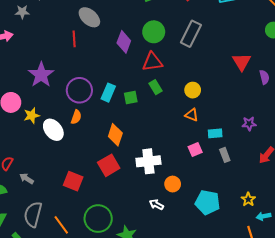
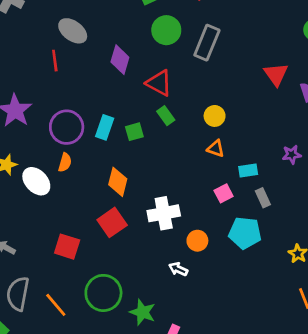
green circle: (154, 32) -> (166, 30), moved
red triangle: (152, 62) -> (159, 83), turned 40
cyan pentagon: (208, 202) -> (245, 233), moved

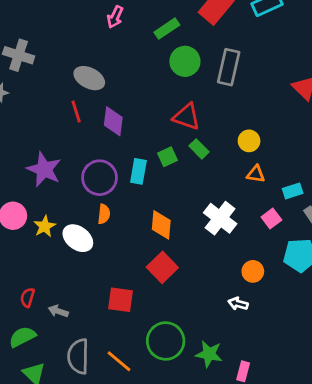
purple diamond: (120, 60) -> (113, 121), moved
green square: (134, 132) -> (167, 157), moved
white cross: (164, 213) -> (220, 218), moved, turned -32

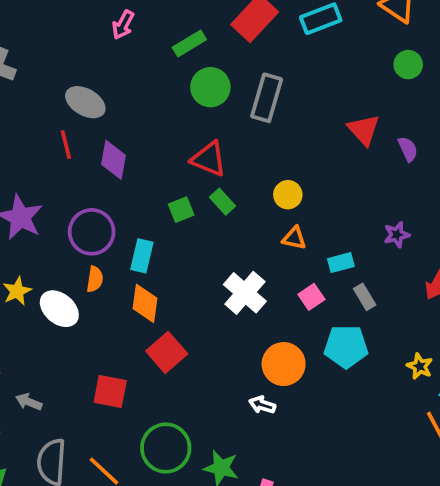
cyan rectangle: (138, 171) -> (142, 256), moved
orange diamond: (161, 225) -> (145, 303), moved
orange circle: (253, 271) -> (284, 364), size x1.5

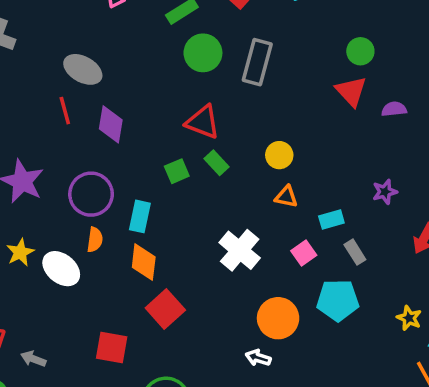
green circle: (408, 65) -> (360, 51), moved
purple semicircle: (408, 149) -> (394, 109), turned -70

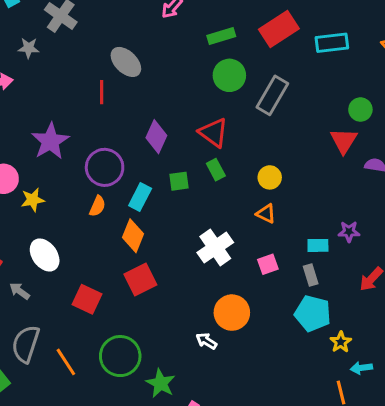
purple diamond: (111, 124) -> (156, 137), moved
green square: (177, 171) -> (179, 181), moved
cyan rectangle: (331, 220) -> (318, 245), moved
white ellipse: (61, 269) -> (45, 255), moved
cyan pentagon: (338, 300) -> (313, 313), moved

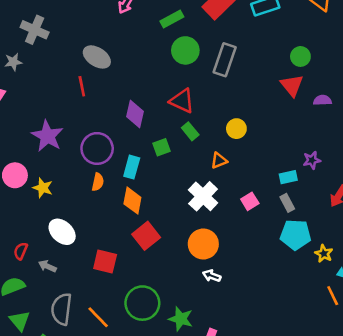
yellow star: (33, 200) -> (43, 188), turned -30
orange triangle: (266, 214) -> (219, 161), moved, turned -36
orange circle: (232, 313) -> (203, 244), moved

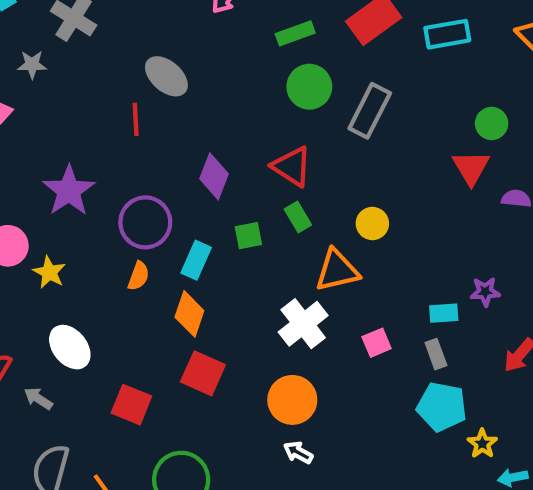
orange triangle: (219, 161) -> (337, 270), size x1.6
red square: (146, 236) -> (203, 373), turned -36

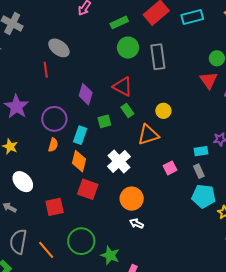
gray rectangle: (370, 111) -> (158, 57), turned -30
white cross: (303, 324) -> (119, 161), moved
red square: (131, 405) -> (55, 207), turned -30

